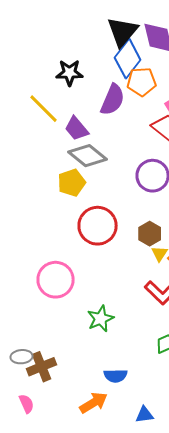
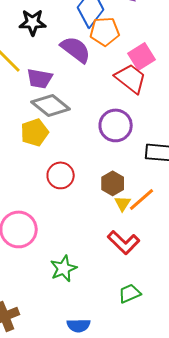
purple semicircle: (113, 100) -> (76, 49), turned -76
purple trapezoid: (77, 129) -> (40, 78), turned -40
red circle: (98, 226) -> (61, 175), size x0.7

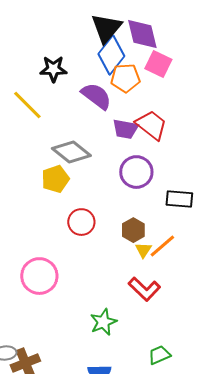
pink square: (142, 56) -> (158, 64), moved, turned -32
purple trapezoid: (40, 78) -> (125, 129), moved
green star: (64, 268) -> (103, 322), moved
green trapezoid: (130, 293) -> (159, 355), moved

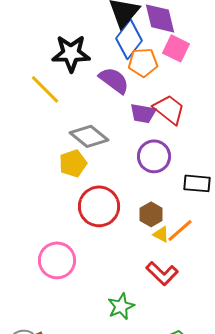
black star: (53, 69) -> (71, 53), size x1.4
red circle: (81, 222) -> (99, 206), size x1.5
yellow triangle: (143, 250) -> (161, 234), turned -36

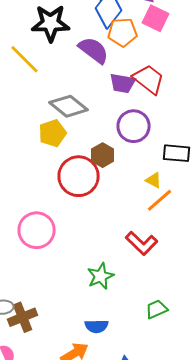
brown hexagon: (151, 214) -> (102, 155), moved
yellow triangle: (161, 234) -> (154, 180), moved

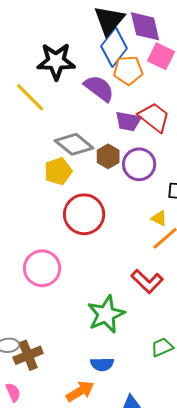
brown hexagon: (102, 155) -> (108, 156), moved
green star: (100, 276) -> (106, 314), size x1.4

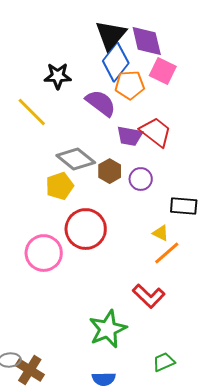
black star: (56, 61) -> (58, 76), size x0.7
purple circle: (139, 164) -> (141, 179), size x0.7
pink circle: (42, 268) -> (44, 253), moved
brown cross: (28, 355) -> (30, 370), turned -36

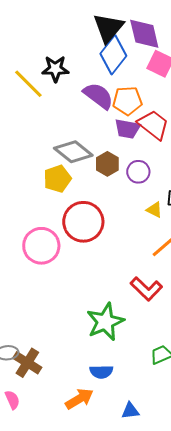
orange pentagon: (130, 85) -> (127, 101), moved
yellow line: (32, 112) -> (28, 84), moved
yellow triangle: (161, 233) -> (154, 210), moved

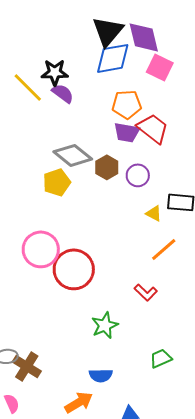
blue diamond: (113, 55) -> (113, 58), turned 42
purple semicircle: (98, 96) -> (63, 93), moved, size x0.7
red circle: (83, 222) -> (74, 269), moved
red L-shape: (146, 289) -> (146, 292), size x0.7
green star: (105, 322) -> (105, 325), size x0.7

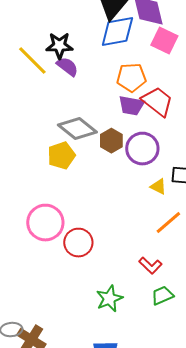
purple circle: (138, 175) -> (142, 149), size x1.4
red circle: (74, 269) -> (78, 243), size x0.7
green trapezoid: (161, 358) -> (162, 296), moved

